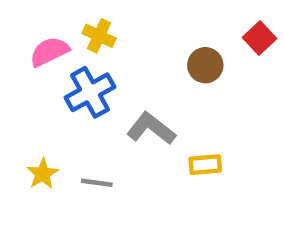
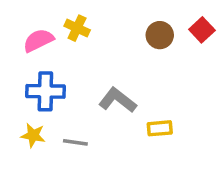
brown circle: (205, 65) -> (160, 35), moved
blue cross: (90, 92) -> (45, 91), moved, turned 30
yellow star: (43, 174) -> (33, 135), turned -30

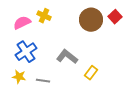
brown circle: (160, 35) -> (91, 20), size x1.5
blue cross: (45, 91) -> (26, 52), turned -35
yellow rectangle: (160, 128) -> (91, 73), turned -48

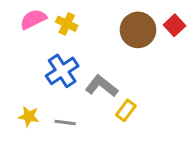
pink semicircle: (22, 23) -> (33, 19), moved
blue cross: (26, 52) -> (62, 71), moved
yellow rectangle: (91, 73) -> (126, 110), moved

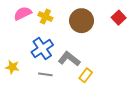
brown circle: (138, 30) -> (82, 21), moved
yellow star: (29, 116) -> (12, 67), moved
gray line: (65, 122) -> (45, 74), moved

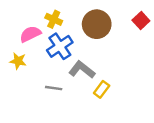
pink semicircle: (23, 13) -> (30, 34), moved
blue cross: (42, 49) -> (60, 46), moved
yellow star: (12, 67) -> (18, 61), moved

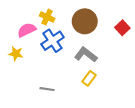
red square: (141, 20) -> (122, 28), moved
gray L-shape: (82, 70) -> (86, 55), moved
gray line: (54, 88) -> (47, 89), moved

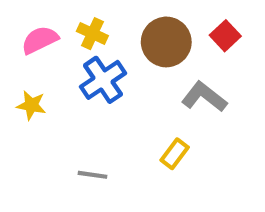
red square: (122, 28) -> (225, 36), moved
pink semicircle: (27, 30) -> (40, 40), moved
gray L-shape: (86, 55) -> (204, 97), moved

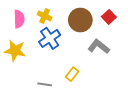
pink semicircle: (40, 40) -> (19, 19), turned 114
yellow star: (31, 105) -> (15, 51), size x1.5
yellow rectangle: (175, 154) -> (72, 74), moved

